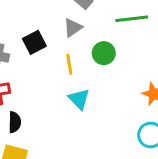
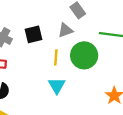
green circle: (104, 53) -> (84, 55), size x1.5

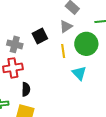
cyan triangle: (57, 86) -> (79, 73), moved

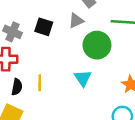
black square: (40, 36) -> (44, 27), turned 35
yellow line: (63, 51) -> (40, 83), moved

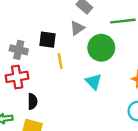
yellow line: (40, 83) -> (60, 61), moved

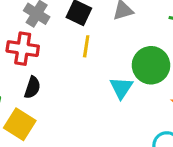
green circle: (101, 48) -> (151, 65), moved

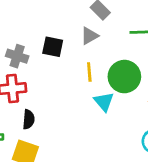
yellow line: (86, 46) -> (89, 72), moved

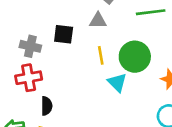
gray triangle: (90, 36) -> (98, 21), turned 36

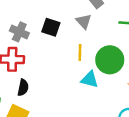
gray triangle: (98, 21) -> (84, 21), turned 35
cyan triangle: (117, 82) -> (90, 79), turned -42

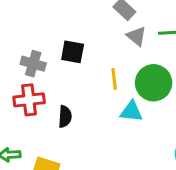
gray triangle: (84, 21) -> (136, 36), moved
black semicircle: (23, 88) -> (65, 117), moved

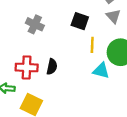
black square: (73, 52) -> (80, 21), moved
red cross: (29, 100) -> (27, 68), moved

